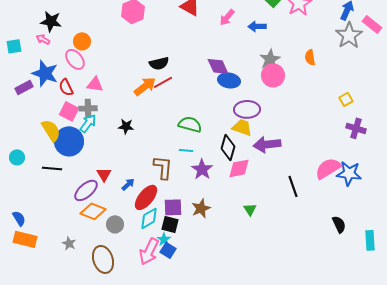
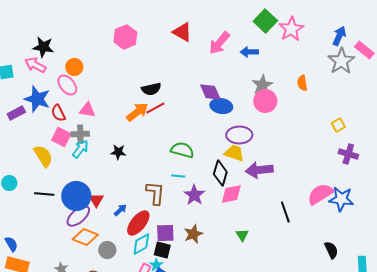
pink arrow: (227, 17) -> (219, 43), size x1.4
pink arrow: (43, 39) -> (35, 65), size x1.5
blue circle: (69, 141) -> (76, 196), moved

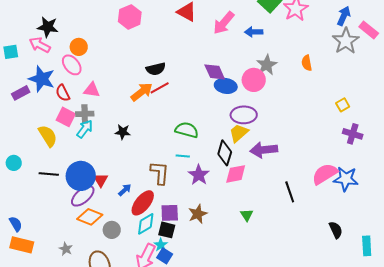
pink circle: (265, 101) -> (254, 80), moved
yellow trapezoid: (234, 153) -> (239, 133), turned -60

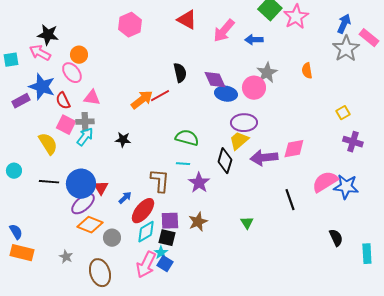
black semicircle: (156, 69) -> (180, 73), moved, turned -90
pink diamond: (236, 174) -> (294, 149), moved

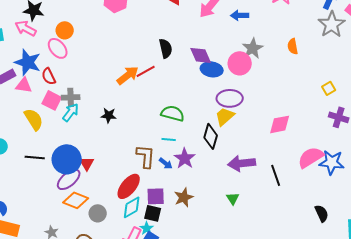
pink triangle: (92, 98) -> (24, 85), moved
purple arrow: (264, 158) -> (242, 163), moved
blue arrow: (125, 198) -> (166, 163), moved, turned 80

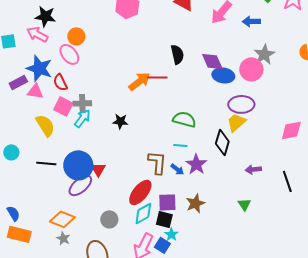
red line: (146, 71) -> (157, 77), turned 30
purple arrow: (242, 163) -> (253, 169), size x0.6
orange diamond: (76, 200) -> (62, 219), moved
cyan star: (147, 228) -> (171, 234), moved

